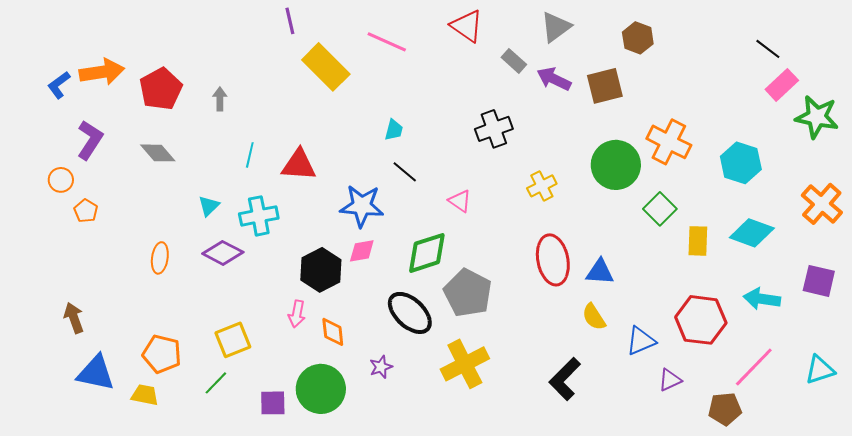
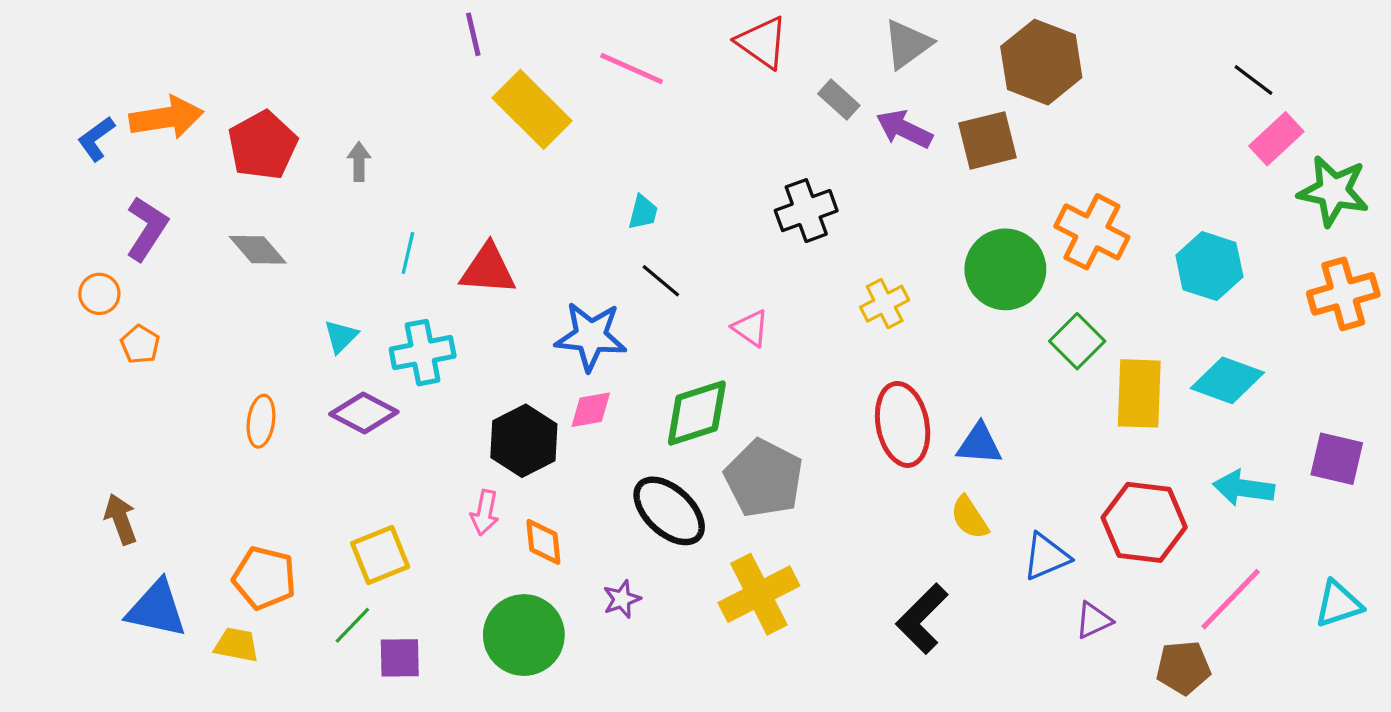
brown hexagon: (638, 38) -> (1041, 62), size x1.6
orange cross: (822, 204) -> (1343, 294), moved, turned 33
yellow rectangle: (698, 241) -> (1139, 393), size x1.4
purple square: (273, 403) -> (400, 658), moved

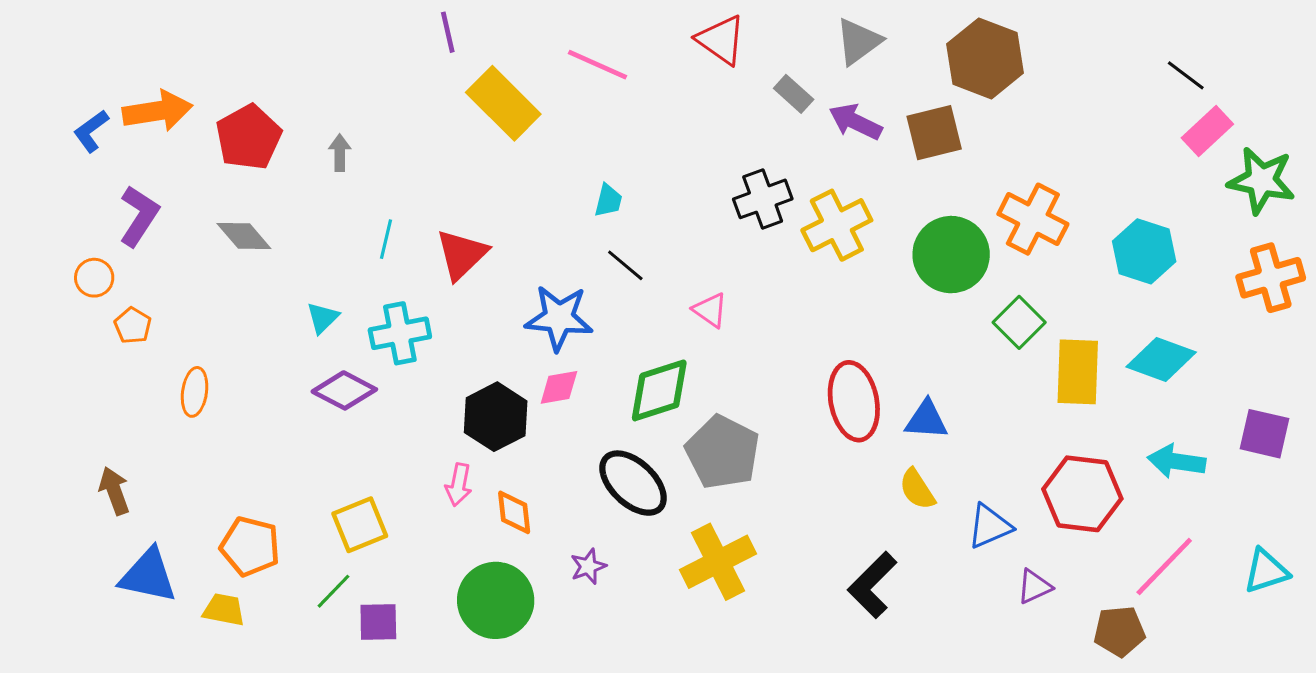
red triangle: (488, 269) -> (462, 255), turned -48
yellow cross: (885, 304) -> (837, 225), moved, size x1.5
orange ellipse: (261, 421) -> (195, 392), moved

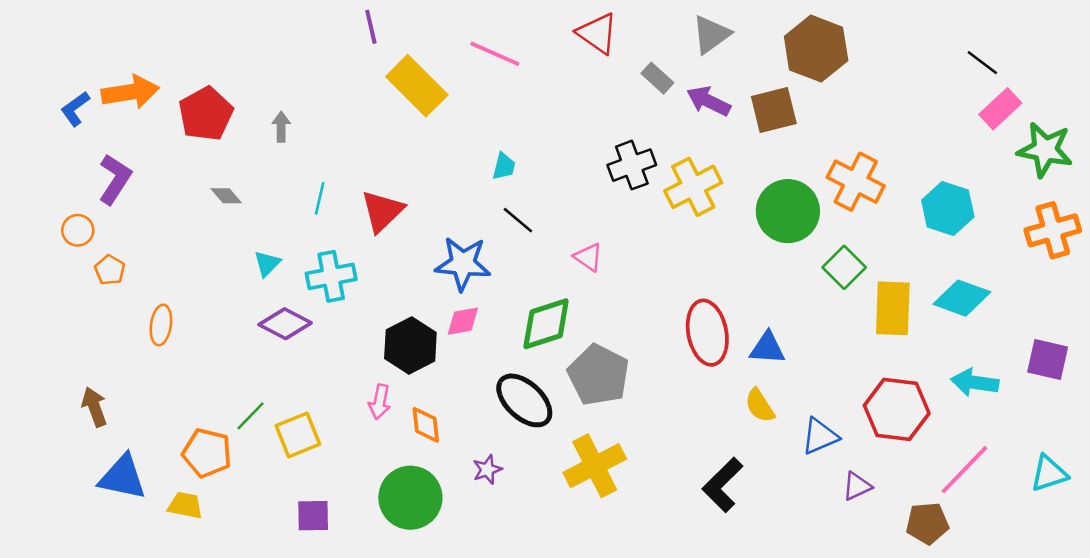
gray diamond: (244, 236) -> (226, 196), moved, size x0.7
green line: (333, 591) -> (250, 416), moved

